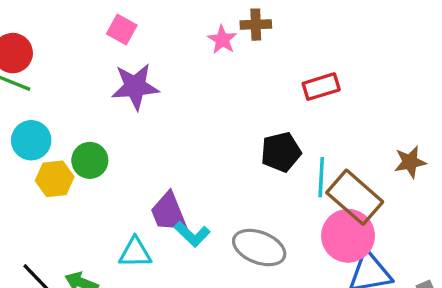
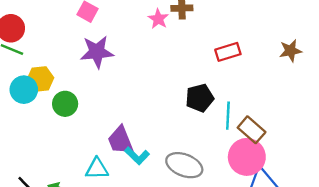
brown star: (410, 162) -> (290, 51), moved
yellow hexagon: (55, 179) -> (40, 79), moved
brown rectangle: (355, 197) -> (252, 130), size x0.7

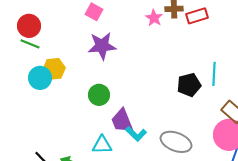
red rectangle: (228, 52) -> (197, 16), moved
green circle: (65, 104) -> (99, 95), moved
cyan line: (228, 116) -> (214, 74), moved

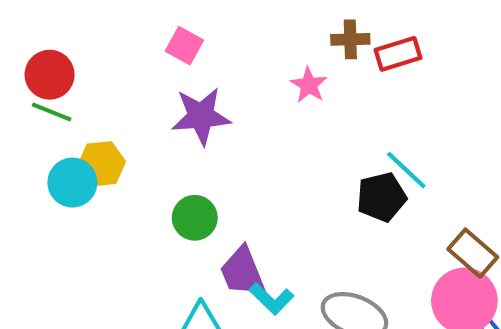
pink star: (154, 18) -> (309, 85), moved
cyan line: (214, 74) -> (406, 170), moved, turned -50

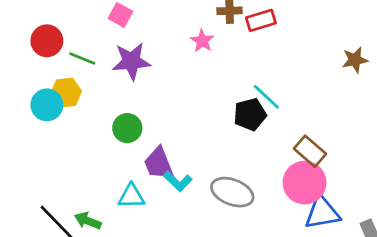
red circle: (50, 75) -> (47, 41), moved
green line: (52, 112) -> (82, 59), moved

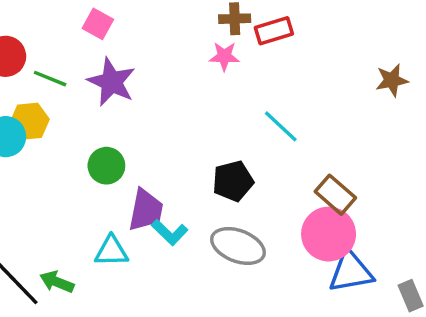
pink star: (202, 41) -> (224, 56), moved, turned -30
purple star: (131, 61) -> (112, 82), turned 30
black pentagon: (250, 114) -> (233, 181), moved
purple trapezoid: (159, 163) -> (146, 210), turned -147

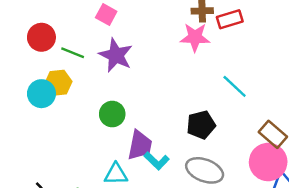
pink star: (224, 56) -> (195, 37), size x1.4

